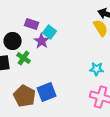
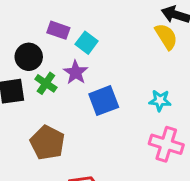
purple star: (42, 41) -> (76, 72), moved
blue square: (47, 92) -> (104, 101), moved

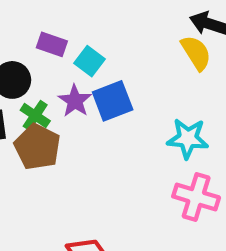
blue square: (104, 101) -> (113, 101), moved
cyan star: (160, 101) -> (188, 138), size x1.4
brown pentagon: (47, 143) -> (37, 147), moved

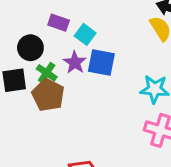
blue square: (113, 101) -> (101, 62), turned 32

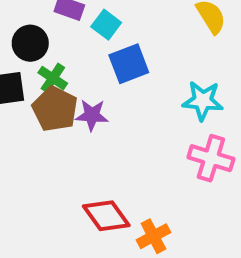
purple star: (75, 62) -> (92, 115), moved, turned -30
blue square: (101, 62) -> (129, 64), turned -32

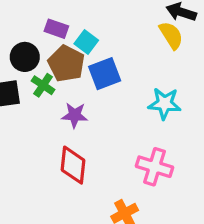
brown pentagon: (55, 109) -> (66, 64), moved
pink cross: (211, 158) -> (155, 167), moved
red diamond: (106, 216) -> (73, 165), moved, turned 42

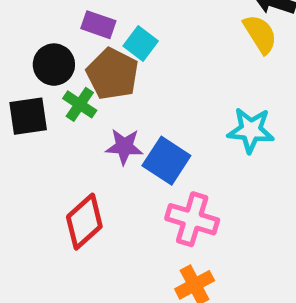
blue square: (105, 74) -> (166, 161), moved, turned -36
red diamond: (73, 165) -> (84, 222), moved, turned 42
pink cross: (155, 167) -> (192, 219), moved

